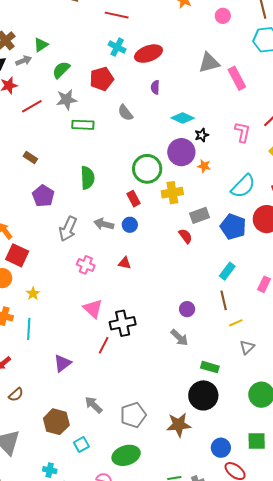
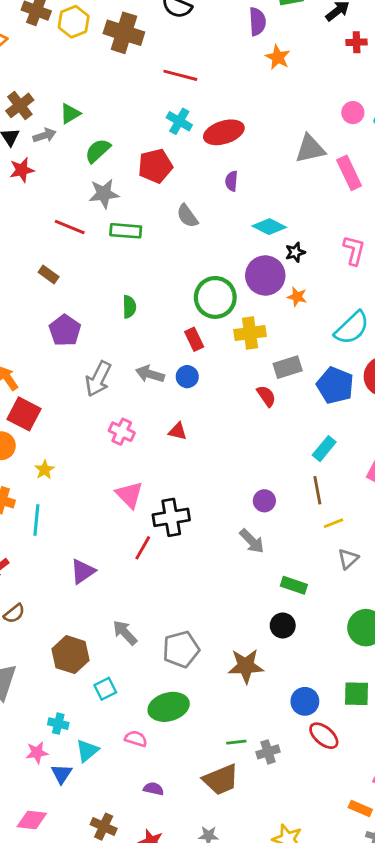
pink circle: (223, 16) -> (353, 113), moved
red line: (32, 106) -> (70, 227), moved, turned 50
green semicircle: (87, 178) -> (129, 307), size x0.7
black circle: (203, 395) -> (283, 625), size x0.6

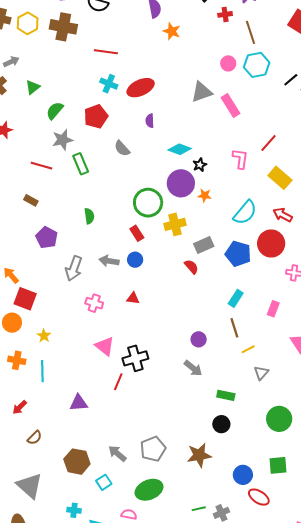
gray arrow: (44, 135) -> (11, 62), moved
green rectangle: (126, 231) -> (81, 164), turned 70
purple triangle: (83, 571) -> (79, 403), turned 36
gray arrow: (125, 633) -> (117, 453), moved

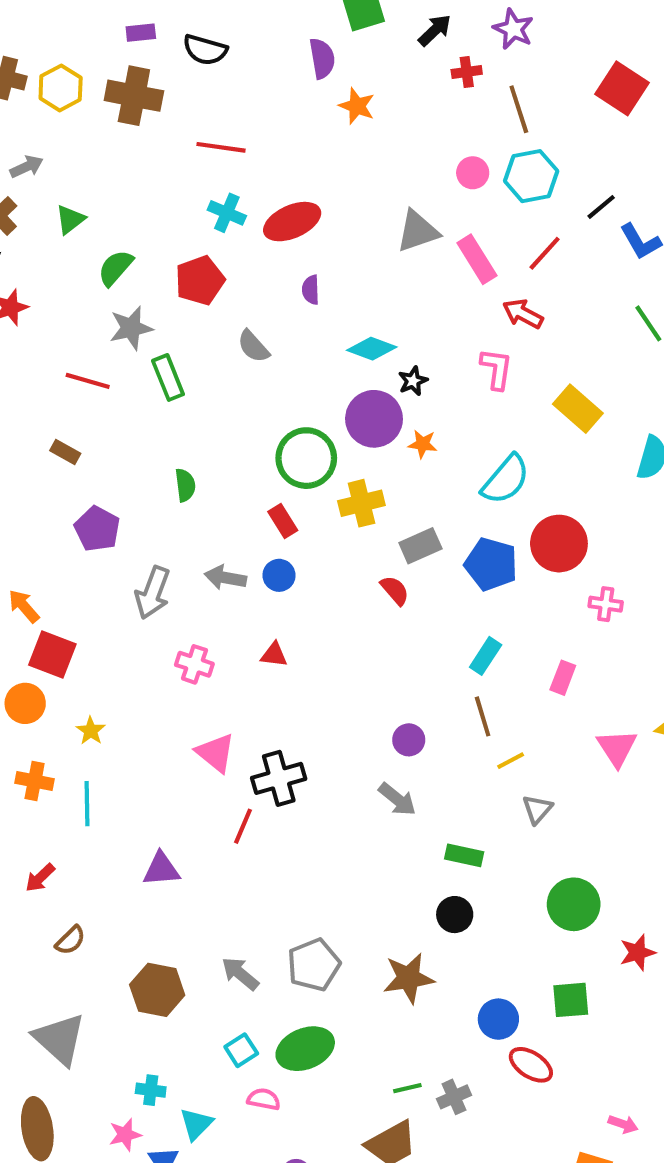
red line: (269, 143) -> (545, 253), moved
red arrow: (283, 215) -> (523, 314), moved
cyan square: (104, 482) -> (241, 1050), moved

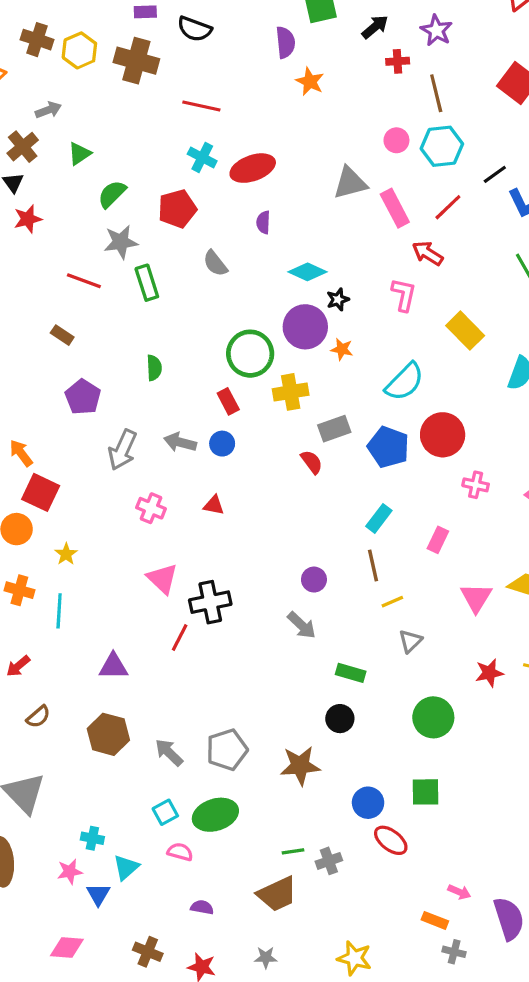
red star: (637, 952) -> (489, 673), moved
brown hexagon: (157, 990) -> (108, 734), moved

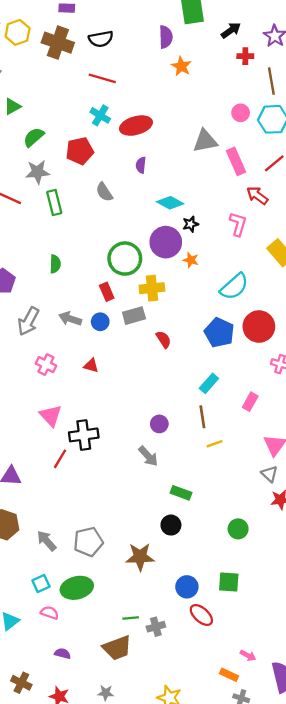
black semicircle: (195, 29) -> (101, 39), moved, turned -35
gray rectangle: (334, 429) -> (134, 316), moved
gray triangle: (410, 641) -> (269, 474), moved, turned -36
green circle: (433, 717) -> (238, 529), size x0.7

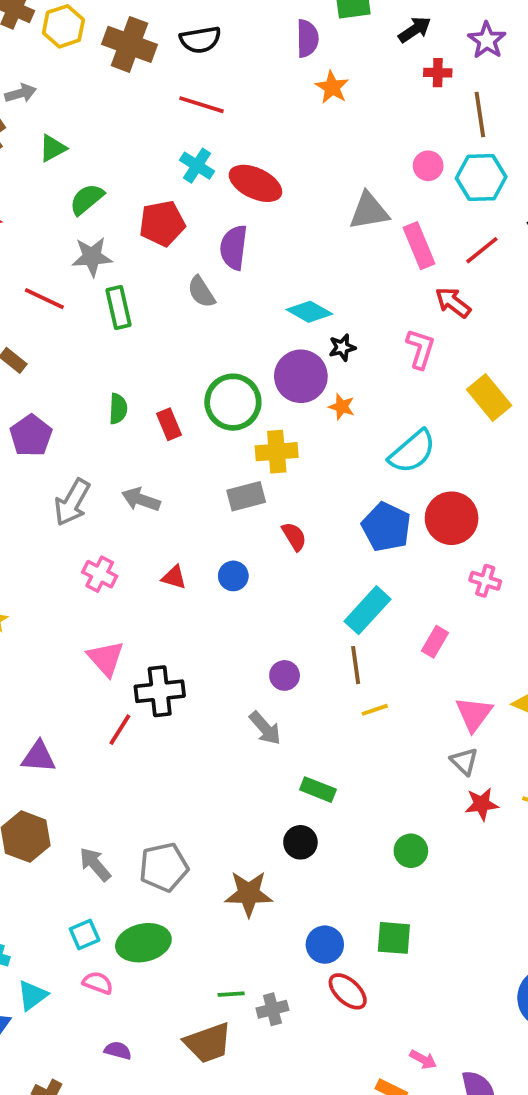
red ellipse: (136, 126) -> (255, 183), turned 40
purple semicircle: (141, 165) -> (234, 247), moved, size x1.6
red rectangle: (107, 292) -> (169, 424), moved
blue circle: (100, 322) -> (233, 576), moved
cyan rectangle: (209, 383) -> (367, 610), size x1.4

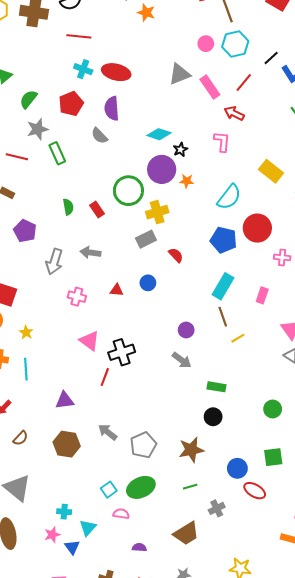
yellow rectangle: (489, 398) -> (271, 171), moved
gray arrow: (95, 864) -> (108, 432), moved
green line: (231, 994) -> (190, 487), moved

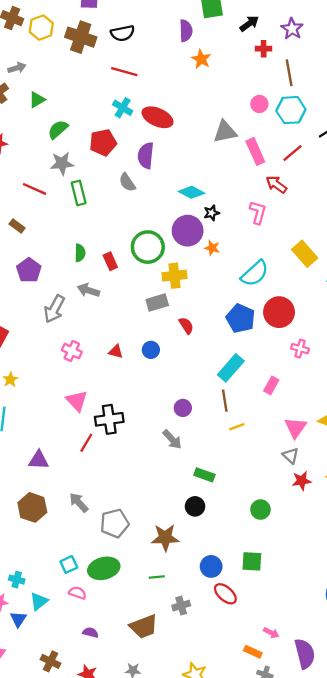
gray arrow: (90, 253) -> (88, 290), moved

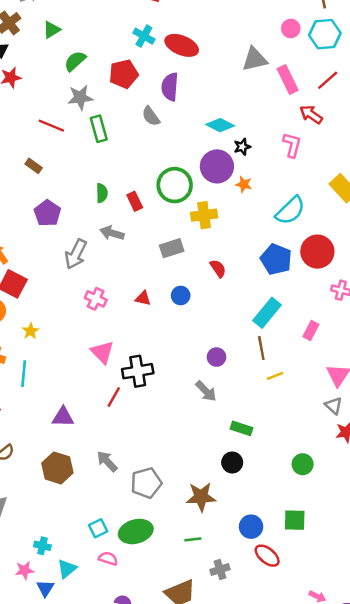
gray rectangle: (157, 303) -> (172, 248), moved

